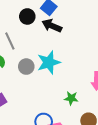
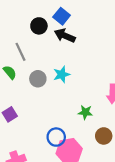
cyan star: (49, 62) -> (62, 74), size x0.7

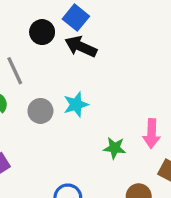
green star: (85, 112) -> (115, 148), moved

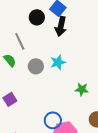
black arrow: (81, 47) -> (61, 26), turned -102

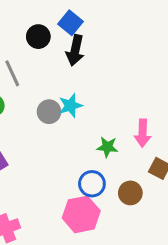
gray circle: (36, 66) -> (49, 112), moved
blue circle: (53, 120) -> (92, 184), moved

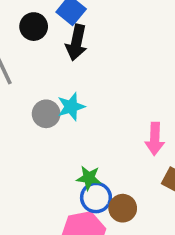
green star: (107, 147) -> (89, 178), moved
brown circle: (130, 193) -> (123, 208), moved

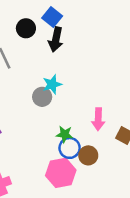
gray circle: (46, 114) -> (42, 97), moved
pink arrow: (155, 139) -> (98, 119), moved

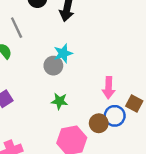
green star: (65, 134) -> (59, 101), moved
blue circle: (70, 148) -> (115, 116), moved

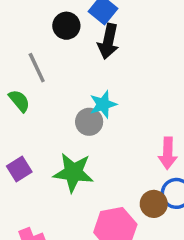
green star: (59, 101) -> (73, 172), moved, size x1.6

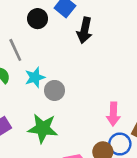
black arrow: (108, 41) -> (85, 30), moved
cyan star: (103, 104) -> (35, 77), moved

